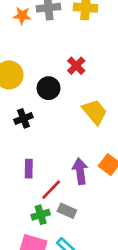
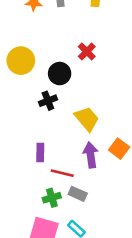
yellow trapezoid: (95, 112) -> (87, 119), moved
black cross: (23, 118) -> (48, 101), moved
red line: (51, 190) -> (62, 173), turned 60

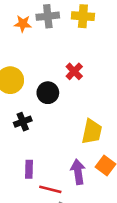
black cross: (48, 101) -> (23, 122), moved
yellow trapezoid: (87, 119) -> (92, 132), moved, turned 52

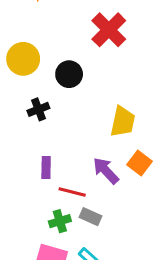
red cross: (74, 71) -> (109, 30), moved, size x1.6
purple arrow: (78, 172) -> (106, 171), turned -35

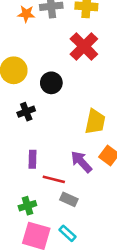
green cross: (60, 221) -> (27, 206), moved

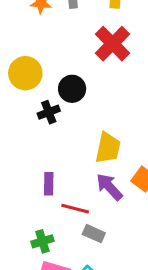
black cross: (26, 112) -> (49, 112), moved
yellow trapezoid: (95, 122) -> (108, 148), moved

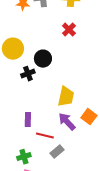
red cross: (113, 44) -> (69, 30), size x0.6
gray rectangle: (94, 234) -> (57, 152), turned -64

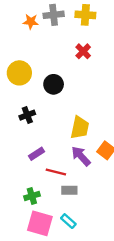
black cross: (28, 74) -> (27, 115), moved
purple rectangle: (28, 120) -> (36, 154), turned 56
gray rectangle: (57, 152) -> (69, 190), turned 40

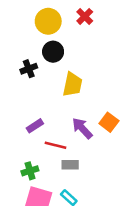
yellow circle: (19, 73) -> (48, 21), moved
black cross: (27, 115) -> (29, 69), moved
yellow trapezoid: (80, 128) -> (73, 84), moved

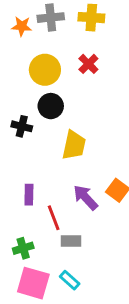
black cross: (29, 69) -> (22, 126), turned 35
purple rectangle: (35, 126) -> (29, 195), turned -56
red line: (55, 145) -> (54, 218), turned 55

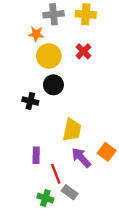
orange star: (22, 26) -> (36, 34), moved
yellow trapezoid: (74, 145) -> (72, 130), moved
gray rectangle: (71, 241) -> (70, 192), turned 35
green cross: (23, 248) -> (45, 198), moved, turned 35

